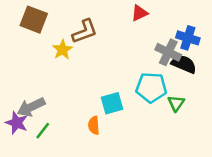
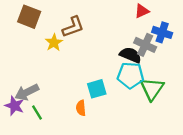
red triangle: (139, 13) -> (142, 11), moved
black semicircle: (184, 64) -> (131, 55), moved
green triangle: (176, 103) -> (152, 89), size x1.6
green line: (43, 131) -> (37, 112), turned -70

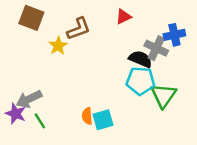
red triangle: (142, 11) -> (124, 17), moved
blue cross: (162, 32) -> (174, 35), turned -30
cyan square: (97, 89) -> (103, 120), moved

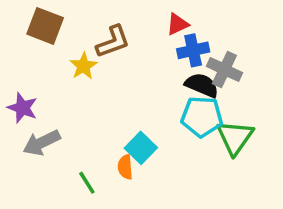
blue cross: (174, 35) -> (193, 50), moved
purple star: (16, 114) -> (22, 108), moved
cyan square: (103, 120) -> (141, 148), moved, turned -30
green line: (40, 121) -> (87, 183), moved

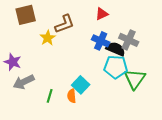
brown square: (45, 26) -> (26, 15), turned -35
blue cross: (193, 50) -> (101, 41), moved, turned 36
green line: (87, 183) -> (50, 96), moved, turned 48

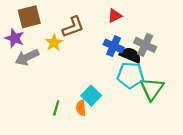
purple star: (13, 62) -> (15, 38), moved
gray arrow: (24, 82) -> (27, 57), moved

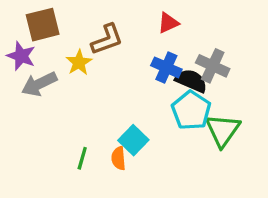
cyan pentagon: (130, 75) -> (191, 110), turned 30

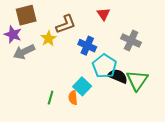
red triangle: (168, 23) -> (104, 14), turned -40
blue cross: (166, 67) -> (87, 46), moved
black semicircle: (191, 81) -> (118, 76), moved
cyan pentagon: (191, 110) -> (105, 66), moved

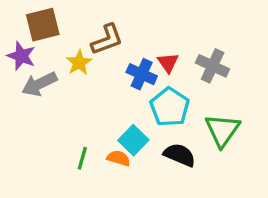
red triangle: (104, 14) -> (168, 63), moved
black semicircle: (118, 76) -> (180, 155), moved
orange semicircle: (73, 98) -> (119, 158), turned 112

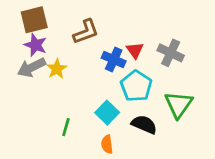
purple star: (21, 56) -> (35, 45), moved
yellow star: (79, 63) -> (57, 69), moved
orange semicircle: (119, 158) -> (107, 144), moved, turned -114

